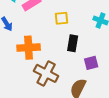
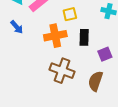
orange cross: (29, 48) -> (55, 36), moved

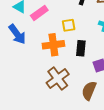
blue arrow: (17, 27) -> (17, 34), size x1.5
brown cross: (62, 71) -> (58, 79), turned 30

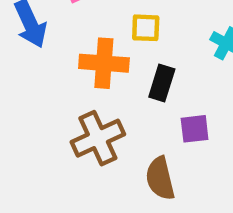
brown semicircle: (89, 91) -> (160, 178), turned -48

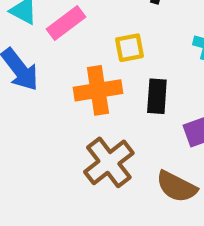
brown semicircle: (160, 178) -> (177, 187), turned -36

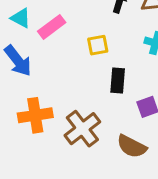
orange cross: (98, 90) -> (35, 115), moved

